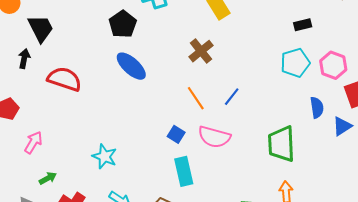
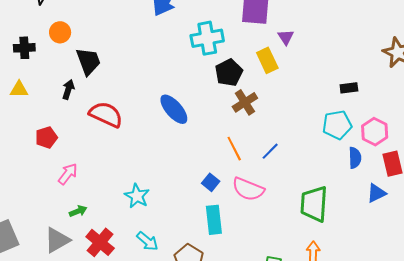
black pentagon: (123, 24) -> (229, 73), moved
blue semicircle: (317, 107) -> (355, 158), moved

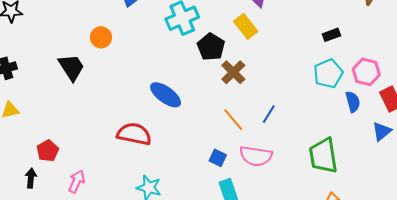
orange circle: (60, 32) -> (101, 37), moved
black arrow: (68, 89) -> (31, 178), moved
red semicircle: (106, 114) -> (134, 134), moved

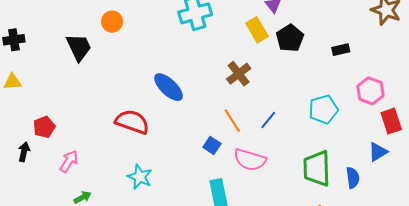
black pentagon: (211, 47) -> (290, 38), moved
cyan pentagon: (328, 74) -> (323, 109), moved
blue semicircle: (353, 102) -> (353, 178), moved
blue square: (218, 158) -> (212, 145), moved

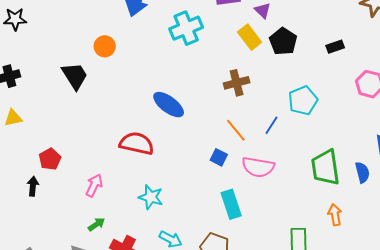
brown cross: (239, 74) -> (237, 83), turned 30
cyan pentagon: (323, 109) -> (303, 101), moved
pink arrow: (69, 161) -> (94, 185), moved

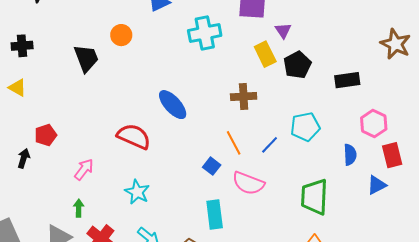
black rectangle: (335, 47) -> (347, 80), size x1.4
yellow triangle: (13, 118) -> (17, 88), turned 30
blue semicircle: (362, 172) -> (350, 155), moved
green arrow: (96, 224) -> (79, 208), turned -66

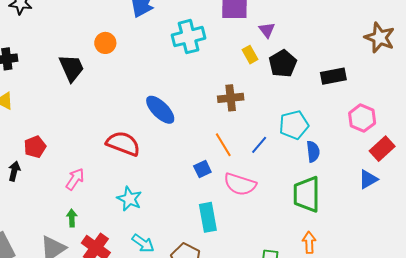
yellow rectangle: (265, 54) -> (250, 55), size x0.7
blue semicircle: (350, 155) -> (313, 152), moved
red rectangle: (392, 155) -> (382, 149), turned 65
blue square: (212, 166) -> (202, 169), turned 30

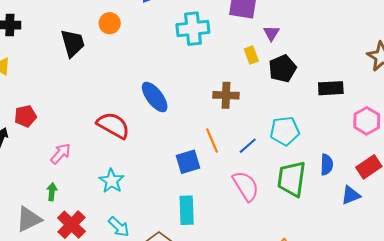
pink hexagon: (362, 118) -> (367, 121), moved
blue semicircle: (313, 152) -> (327, 165), moved
blue square: (202, 169) -> (188, 162), size x1.4
pink semicircle: (240, 184) -> (246, 186), moved, turned -148
green trapezoid: (307, 194) -> (292, 179), moved

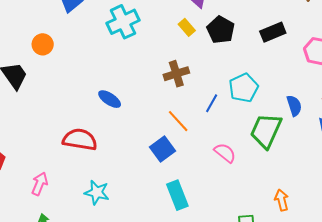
blue ellipse: (155, 97) -> (110, 99), size x0.7
blue line: (248, 146) -> (212, 103), moved
green trapezoid: (292, 179) -> (266, 131), turned 36
pink semicircle: (246, 186) -> (225, 153), size x0.7

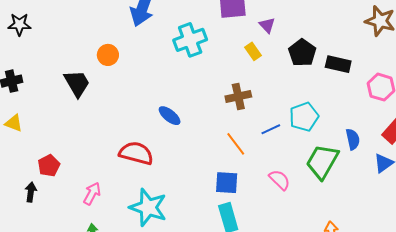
black pentagon: (221, 30) -> (302, 53), moved
black rectangle: (273, 32) -> (338, 64), turned 30
blue line: (212, 103) -> (271, 129), turned 30
blue square: (163, 149) -> (227, 183), moved, turned 35
cyan star: (97, 192) -> (148, 207), size x1.5

